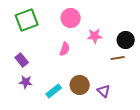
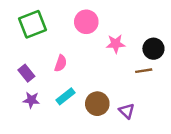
pink semicircle: (65, 49) -> (61, 63), moved
cyan rectangle: (54, 91) -> (65, 96), moved

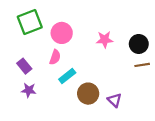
pink circle: (86, 22) -> (62, 33), moved
brown line: (144, 71) -> (142, 65), moved
cyan rectangle: (65, 96) -> (67, 76), moved

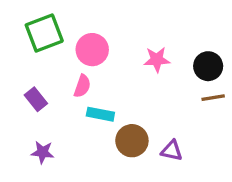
cyan rectangle: (67, 76) -> (100, 114), turned 49
purple star: (29, 90) -> (43, 152), moved
purple triangle: (115, 100) -> (172, 151), turned -32

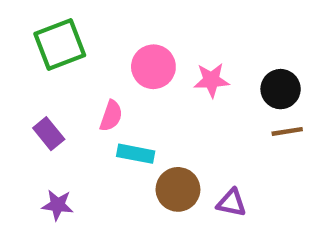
pink circle: (92, 50) -> (153, 67), moved

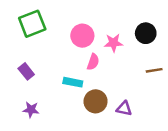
black circle: (281, 89) -> (146, 33), moved
pink semicircle: (111, 116) -> (93, 62), moved

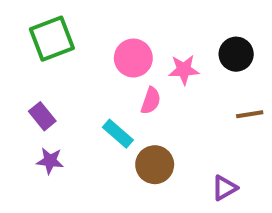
cyan rectangle: (73, 82) -> (118, 134), turned 30
purple triangle: (124, 109) -> (224, 188), moved, turned -42
purple star: (31, 110) -> (50, 161), moved

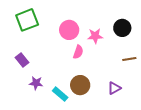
cyan rectangle: (118, 134) -> (60, 94), moved
purple star: (50, 161) -> (36, 83), moved
purple triangle: (224, 188) -> (114, 88), moved

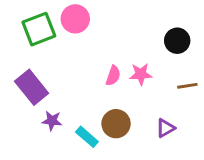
pink circle: (69, 30) -> (75, 19), moved
pink star: (95, 36) -> (141, 74), moved
purple rectangle: (22, 60) -> (32, 87), size x1.6

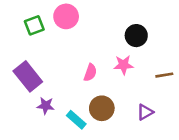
green square: (39, 29) -> (34, 25), size x0.7
black circle: (177, 41) -> (136, 36), moved
pink semicircle: (113, 76) -> (90, 73), moved

